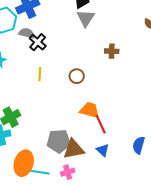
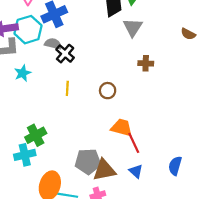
gray triangle: (86, 18) -> (133, 27), moved

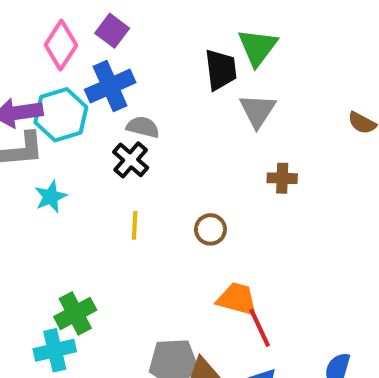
gray semicircle: (53, 44) -> (143, 127), moved

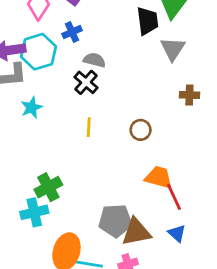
blue cross: (110, 86) -> (72, 32), size x0.6

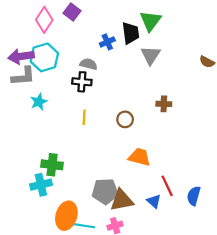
blue cross: (72, 32) -> (107, 42), moved
black cross: (86, 82) -> (82, 82), turned -36
brown cross: (189, 95) -> (164, 104), moved
green cross: (48, 187) -> (52, 165), turned 35
red line: (174, 197) -> (167, 186), moved

